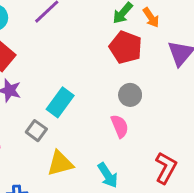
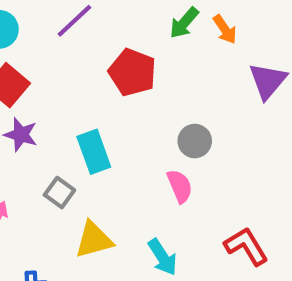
red pentagon: (126, 47) -> (132, 72), moved
cyan rectangle: (60, 102) -> (94, 152), turned -56
red L-shape: (166, 168) -> (246, 246), turned -60

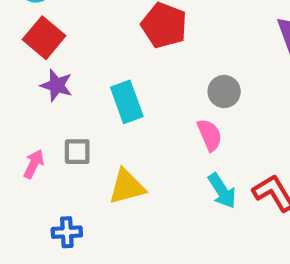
gray square: (59, 193) -> (77, 152), moved, turned -36
cyan arrow: (163, 257) -> (222, 191), moved

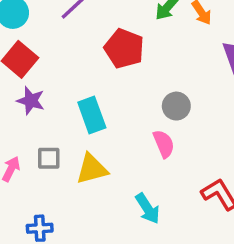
yellow triangle: (127, 187) -> (92, 169), moved
cyan arrow: (222, 191) -> (148, 208), moved

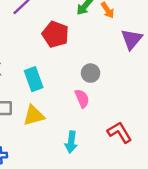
cyan arrow: (148, 208) -> (71, 142), turned 40

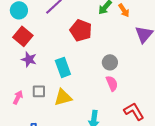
pink semicircle: (82, 98) -> (112, 83), moved

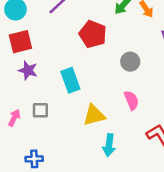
red square: (23, 36) -> (20, 42), turned 36
gray circle: (110, 62) -> (130, 62), moved
yellow triangle: (63, 97) -> (94, 115), moved

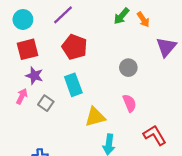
red pentagon: (93, 34) -> (74, 47), moved
gray square: (40, 110) -> (46, 103), moved, turned 35
pink arrow: (14, 118) -> (22, 96), moved

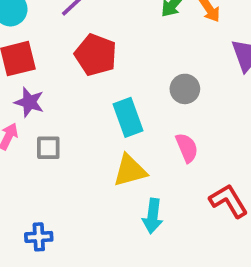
cyan rectangle: (73, 85) -> (128, 117), moved
gray square: (46, 103) -> (48, 148), turned -35

